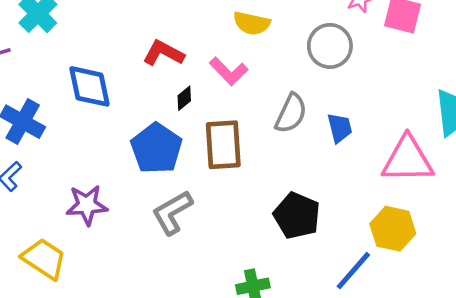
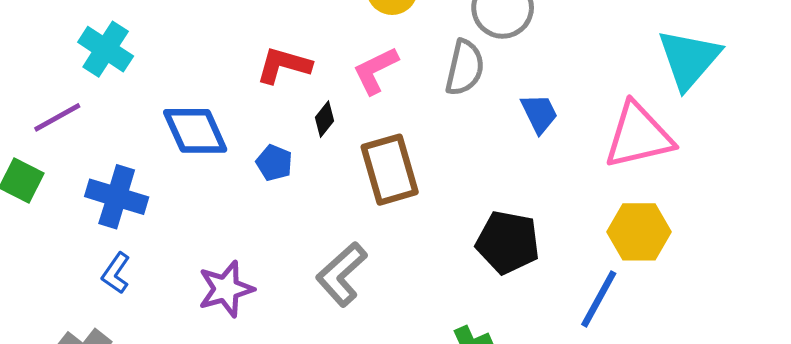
pink L-shape: (229, 71) -> (376, 70), turned 120
gray semicircle: (291, 113) -> (465, 68), moved
blue pentagon: (156, 148) -> (274, 163), moved, size x0.5

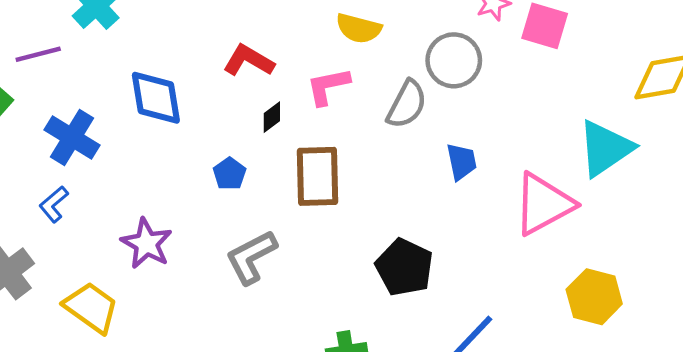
pink triangle: (639, 136) -> (543, 204), turned -30
blue pentagon: (274, 163) -> (229, 174), moved
yellow hexagon: (639, 232) -> (594, 297), moved
purple star: (226, 289) -> (147, 243), turned 30

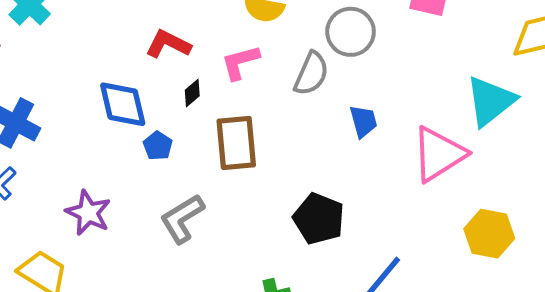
blue diamond: (156, 98) -> (123, 104), moved

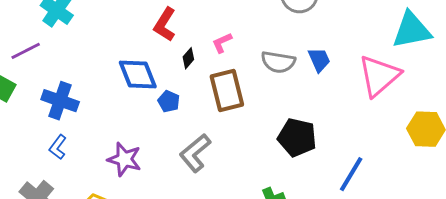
red L-shape: (168, 44) -> (165, 24), turned -76
pink L-shape: (240, 62) -> (222, 43), moved, size x0.7
gray semicircle: (311, 74) -> (278, 62), moved, turned 84
cyan triangle: (490, 101) -> (412, 30), turned 36

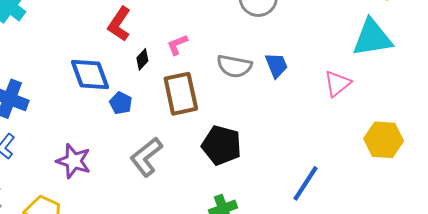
pink triangle: (379, 76) -> (337, 83), size x0.6
black pentagon: (297, 137) -> (222, 145), moved

